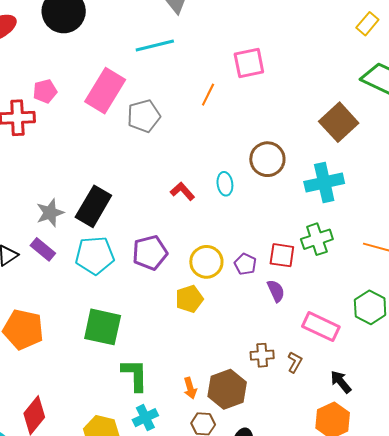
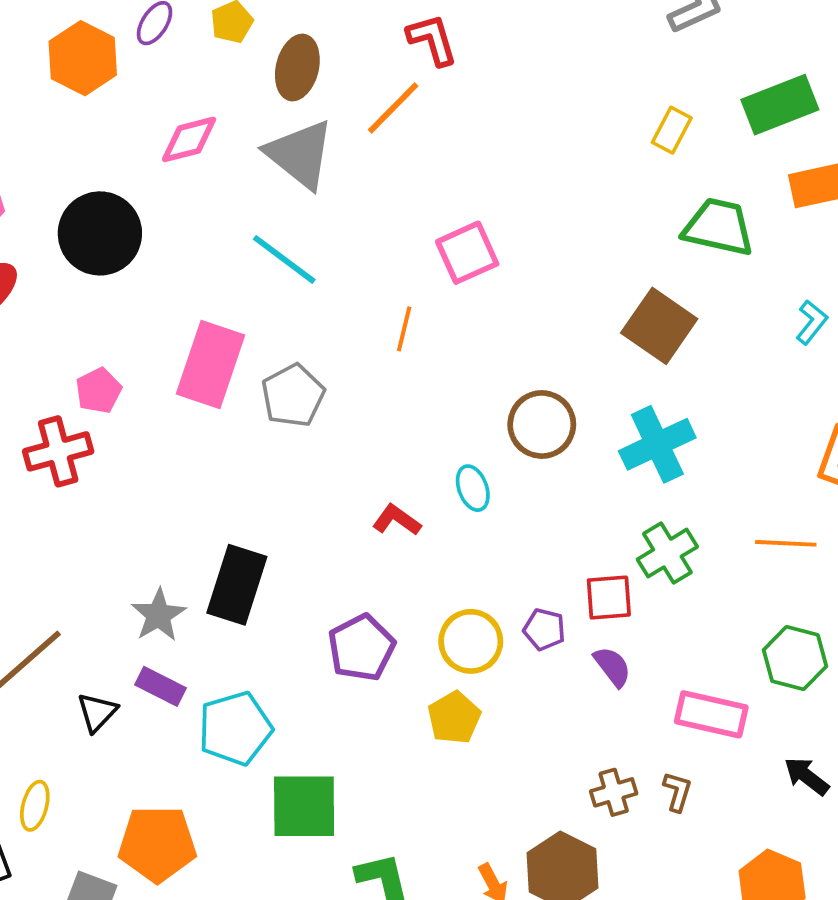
cyan line: (155, 46) -> (284, 259), turned 63
cyan pentagon: (95, 255) -> (235, 728), moved
black arrow: (341, 382) -> (807, 776), moved

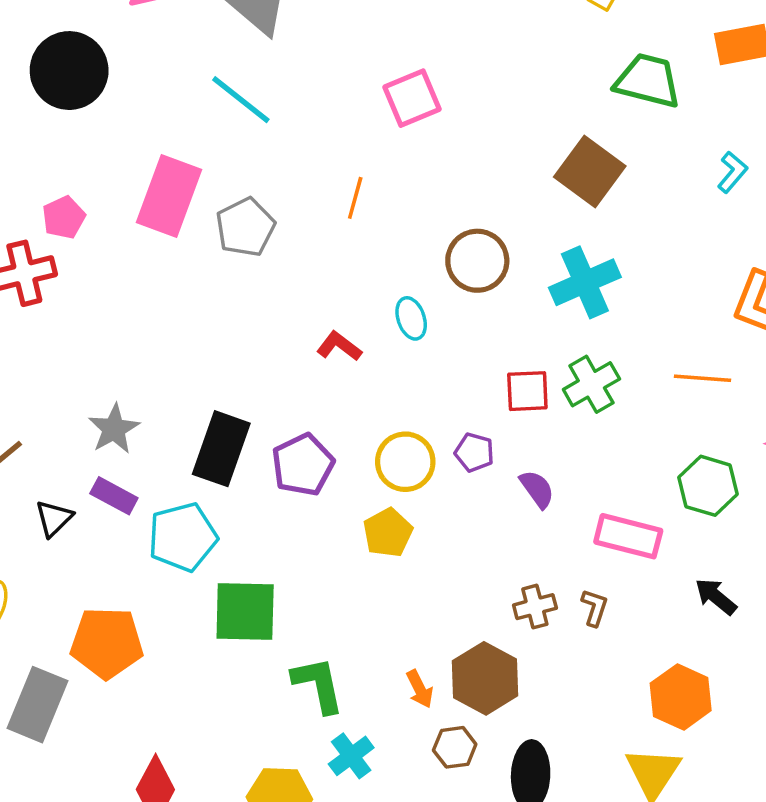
orange line: (404, 329) -> (355, 198), moved
black rectangle: (237, 585) -> (221, 449), moved
red square: (609, 597) -> (527, 391), moved

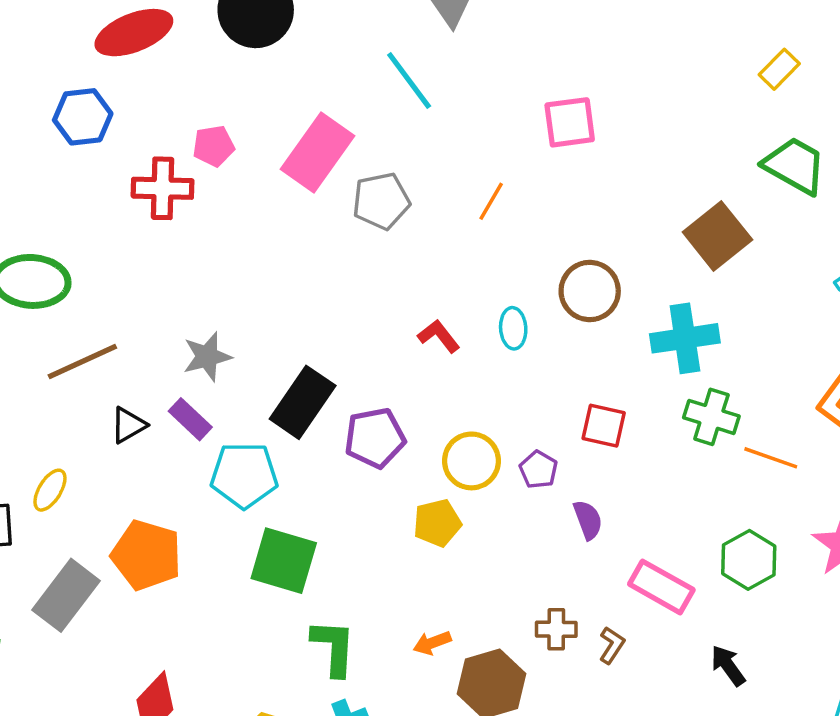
green cross: (591, 384) -> (711, 417), moved, turned 32
orange arrow: (420, 689) -> (432, 643), moved, turned 81

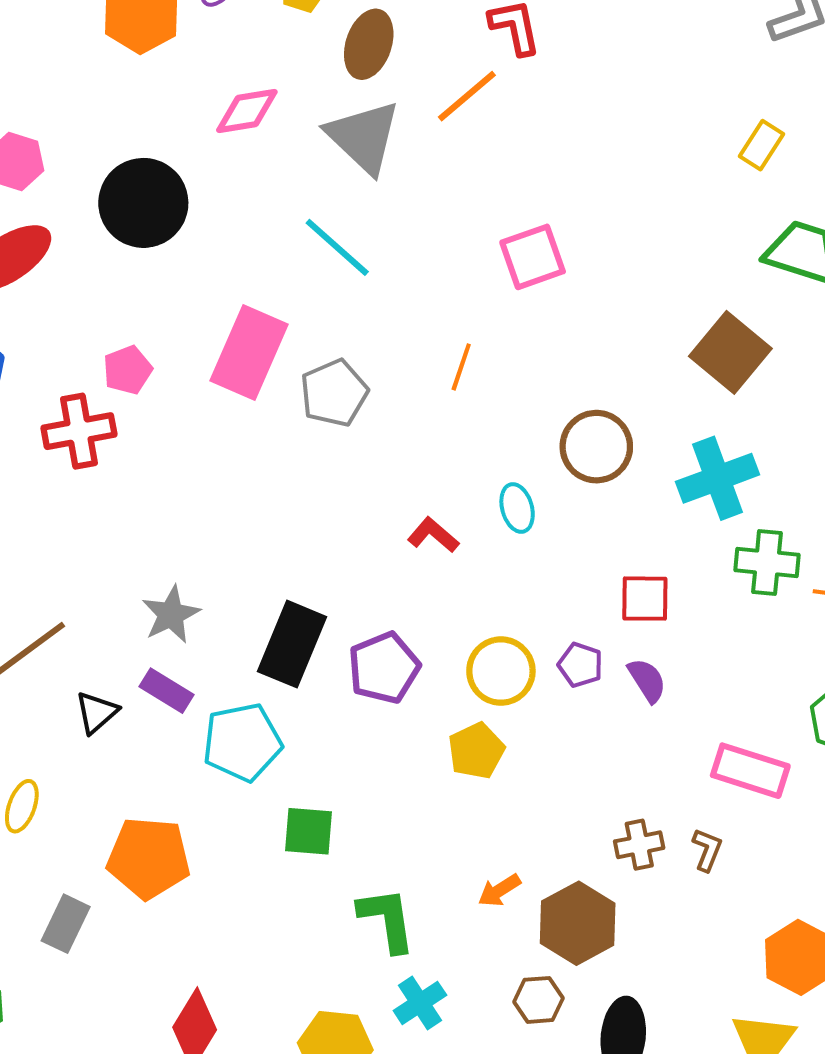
purple semicircle: (588, 520) -> (647, 680), moved
green square: (284, 561) -> (308, 831), size x0.7
gray rectangle: (66, 595) -> (66, 924), size x0.7

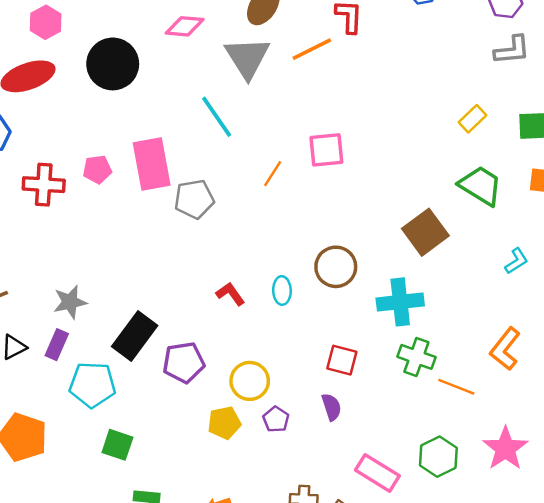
pink rectangle: (249, 352) -> (152, 164), turned -48
orange line: (461, 367) -> (273, 174), moved
pink pentagon: (128, 370) -> (97, 169), moved
purple pentagon: (580, 665) -> (276, 419), moved
purple rectangle: (167, 691) -> (57, 345), turned 68

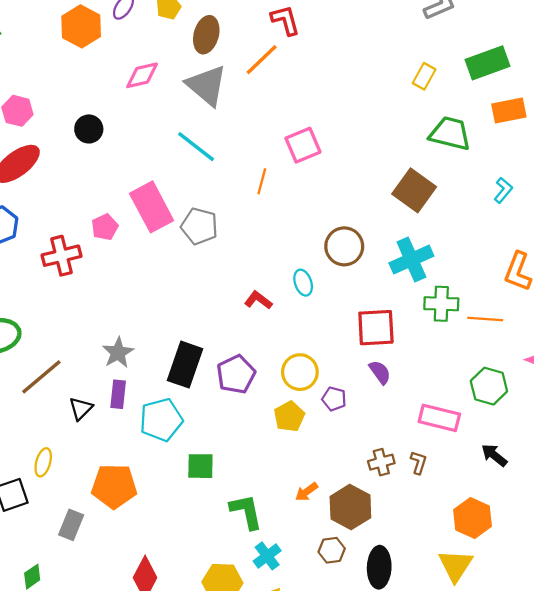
black circle: (113, 64) -> (89, 129), size x0.6
gray pentagon: (194, 199) -> (199, 226), turned -30
red square: (342, 360) -> (376, 328), size x1.4

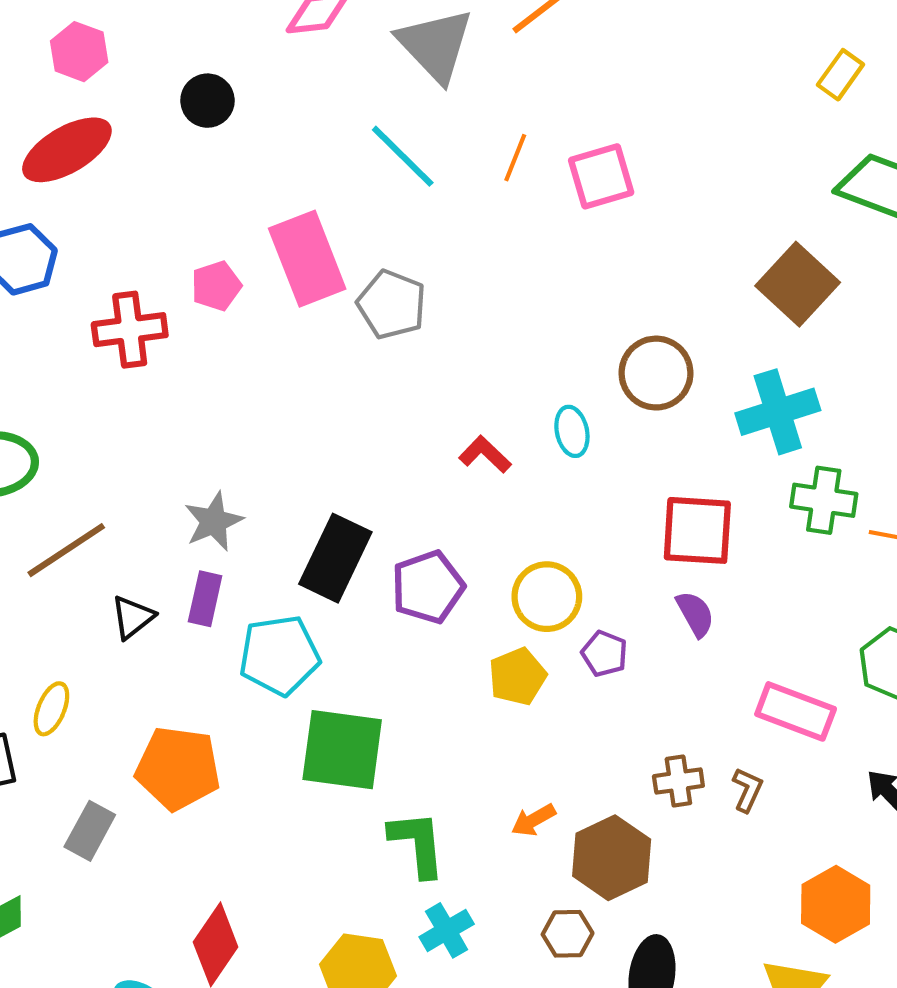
orange line: (262, 181) -> (515, 158), moved
green square: (200, 466) -> (342, 750), size x1.6

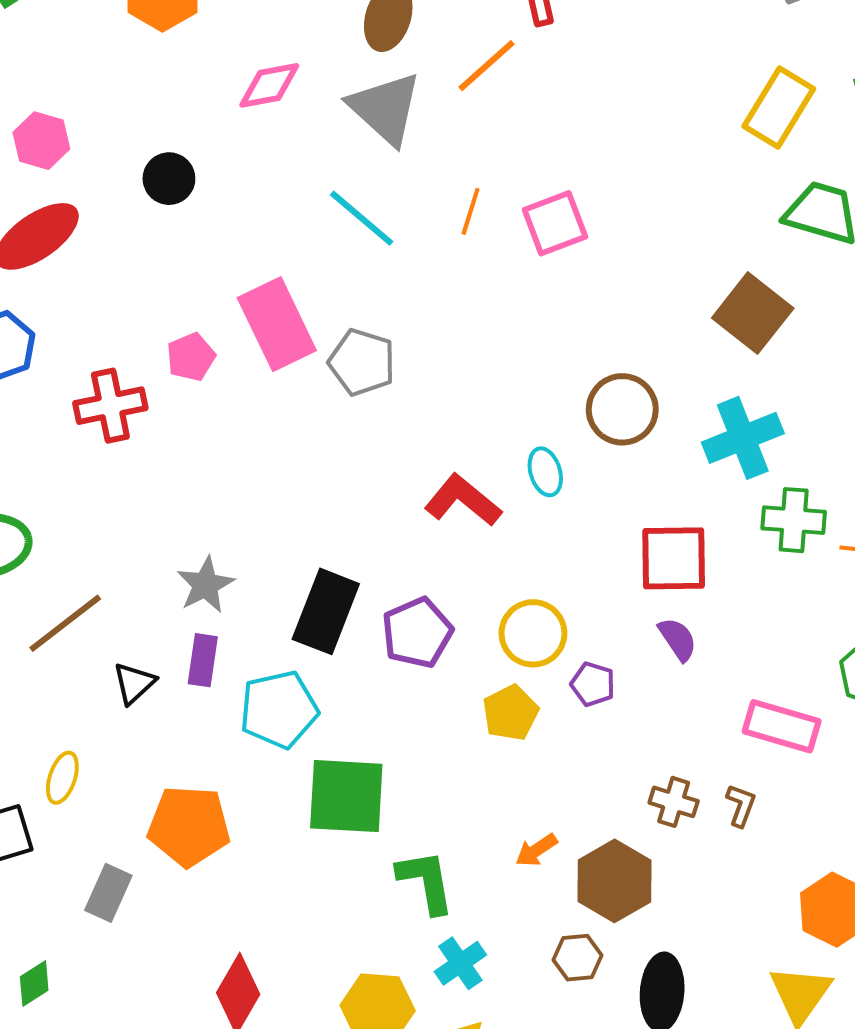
yellow rectangle: (840, 75) -> (779, 108), size x1.6
red L-shape: (485, 454) -> (463, 500), size x1.5
brown cross: (678, 781) -> (674, 802), turned 30

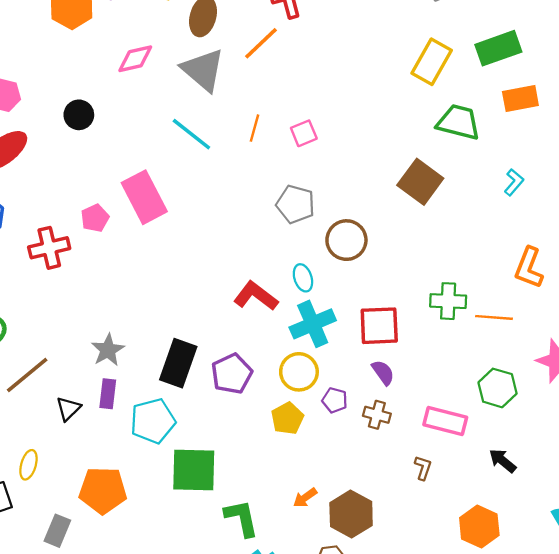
pink square: (555, 223) -> (304, 133), size x0.7
gray pentagon: (362, 362) -> (296, 204), moved
cyan cross: (743, 438) -> (313, 324), moved
brown cross: (674, 802) -> (377, 415), moved

